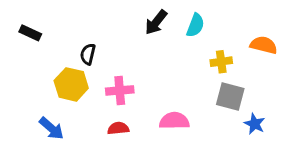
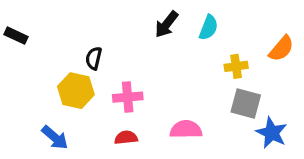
black rectangle: (30, 33) -> (16, 36), moved
orange semicircle: (264, 45) -> (281, 49), turned 116
blue star: (255, 124) -> (272, 133), size x1.4

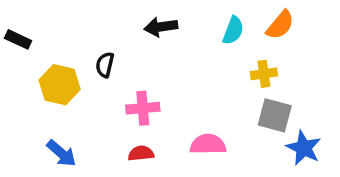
black arrow: (166, 24) -> (161, 27), moved, turned 44
orange semicircle: (281, 49) -> (280, 25), moved
yellow hexagon: (76, 91) -> (60, 85), moved

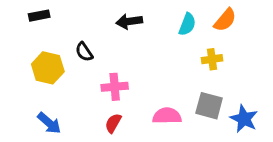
black rectangle: (18, 39) -> (39, 16), moved, turned -36
black semicircle: (105, 65) -> (84, 52), turned -48
gray square: (275, 115) -> (209, 106), moved
red semicircle: (141, 153) -> (113, 123), turned -54

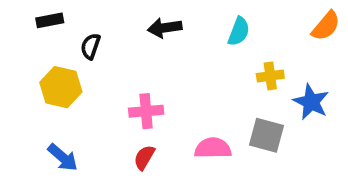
orange semicircle: (225, 20) -> (326, 26), moved
black semicircle: (84, 52) -> (91, 46), moved, turned 54
blue star: (244, 119) -> (311, 102), moved

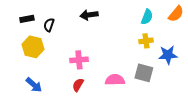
black rectangle: (50, 20) -> (27, 19), moved
cyan semicircle: (239, 31) -> (147, 17), moved
blue star: (311, 102) -> (168, 55), turned -30

